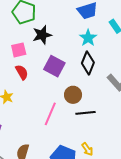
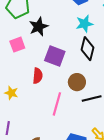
cyan star: (88, 38) -> (84, 24), turned 30
red semicircle: (22, 72) -> (38, 76), moved, turned 42

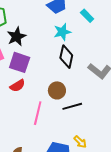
purple square: (55, 56) -> (20, 62), moved
red semicircle: (38, 76) -> (17, 86), turned 56

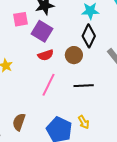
red semicircle: (17, 86) -> (46, 55), moved
brown circle: (57, 90) -> (74, 55), moved

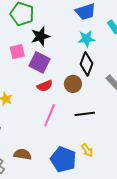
brown semicircle: (19, 122) -> (23, 154), turned 84

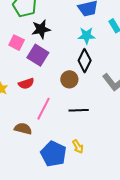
pink square: (17, 52) -> (17, 43), turned 35
red semicircle: (45, 86) -> (26, 84), moved
brown semicircle: (23, 154) -> (23, 129), moved

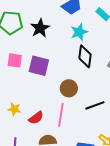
black star: (41, 29) -> (40, 28), moved
brown circle: (69, 79) -> (69, 88), moved
red semicircle: (26, 84) -> (36, 118), moved

